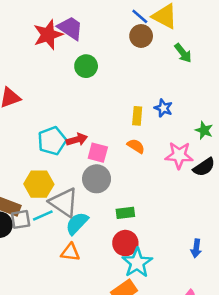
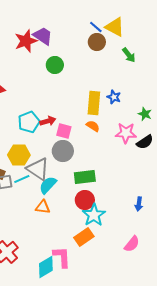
yellow rectangle: (137, 116) -> (94, 103), size x1.6
green rectangle: (125, 213) -> (85, 177), size x1.5

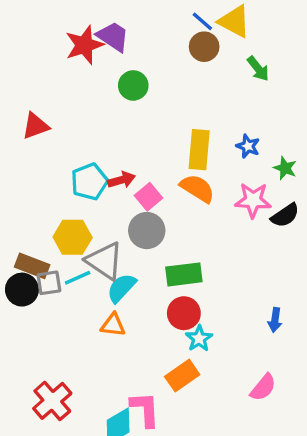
blue star: (114, 97) -> (248, 146), moved
orange semicircle: (93, 126) -> (197, 188), size x1.5
pink square: (64, 131) -> (148, 197), turned 35
cyan star: (94, 215) -> (199, 338), size x0.7

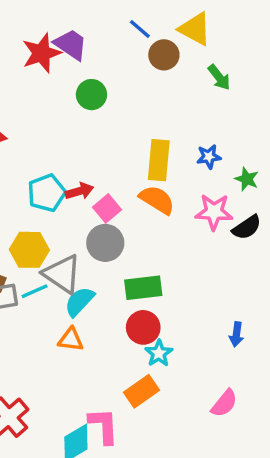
blue line: (202, 21) -> (140, 29), moved
blue star: (248, 146) -> (209, 157), turned -30

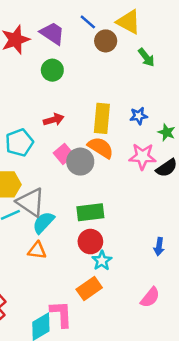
purple trapezoid: (71, 45) -> (52, 33), moved
red arrow: (79, 191) -> (54, 120), moved
gray circle: (105, 243) -> (80, 162), moved

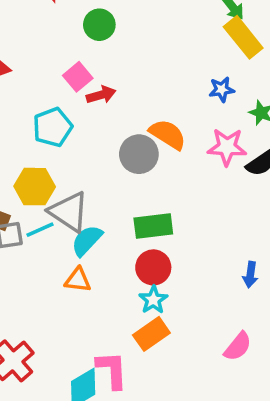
yellow rectangle: (102, 118) -> (243, 37), moved, turned -44
pink square: (64, 154) -> (78, 77), moved
cyan star: (102, 261) -> (153, 300), moved

